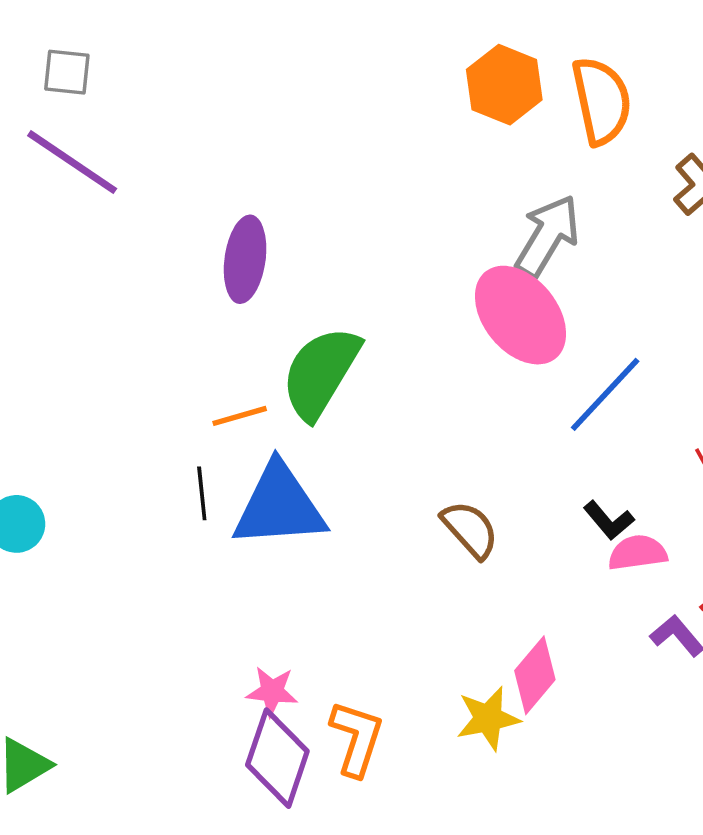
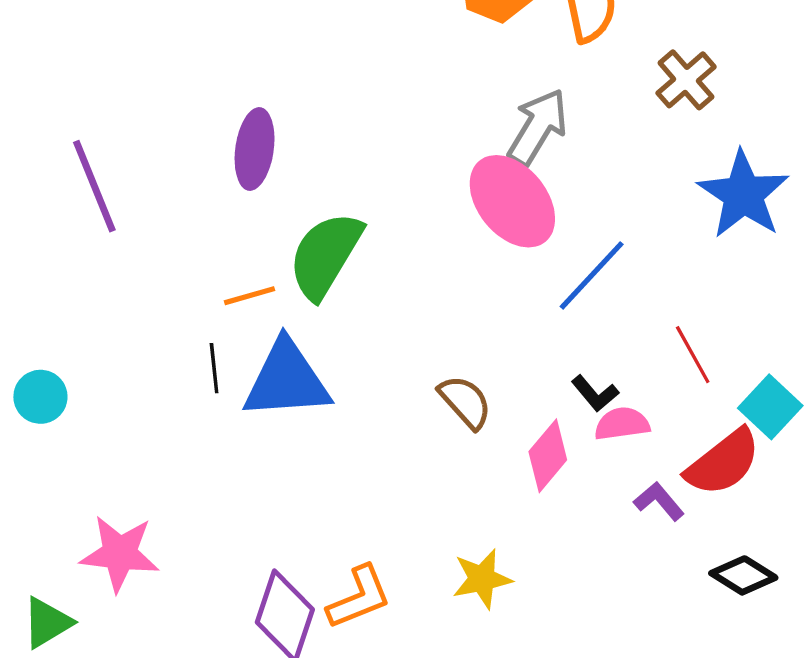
purple line: (72, 162) -> (94, 186), moved, turned 34
pink diamond: (535, 675) -> (548, 456), moved
pink star: (272, 691) -> (120, 554), moved, size x1.6
orange L-shape: (357, 738) -> (359, 597), turned 50

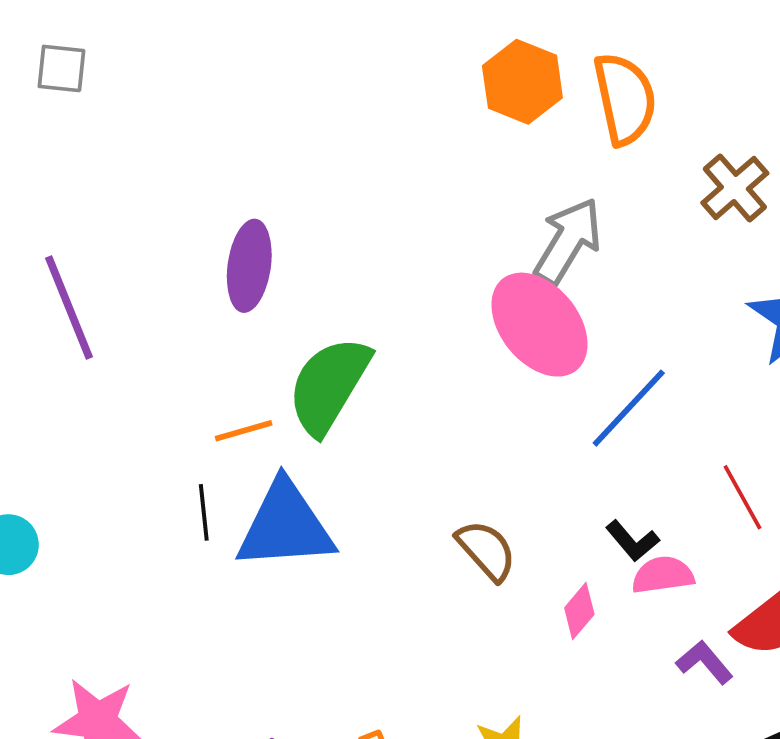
pink diamond: (548, 456) -> (579, 611), size x0.7

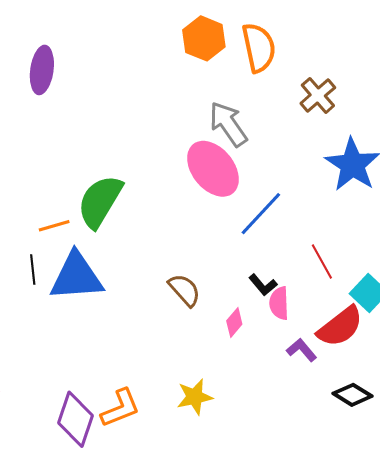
gray arrow: (568, 241) -> (228, 124), turned -66
purple ellipse: (249, 266) -> (42, 70), moved
pink semicircle: (663, 575) -> (279, 303), turned -84

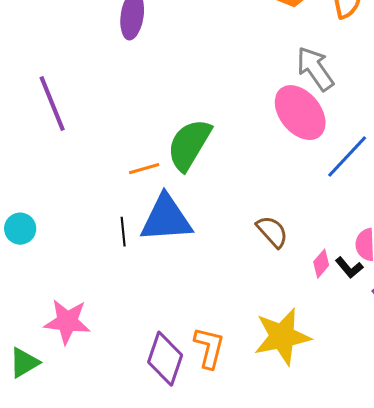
black line: (33, 270) -> (123, 232), moved
black L-shape: (263, 285) -> (349, 268), moved
yellow star: (195, 397) -> (282, 337), size x1.6
orange L-shape: (120, 408) -> (209, 348), turned -54

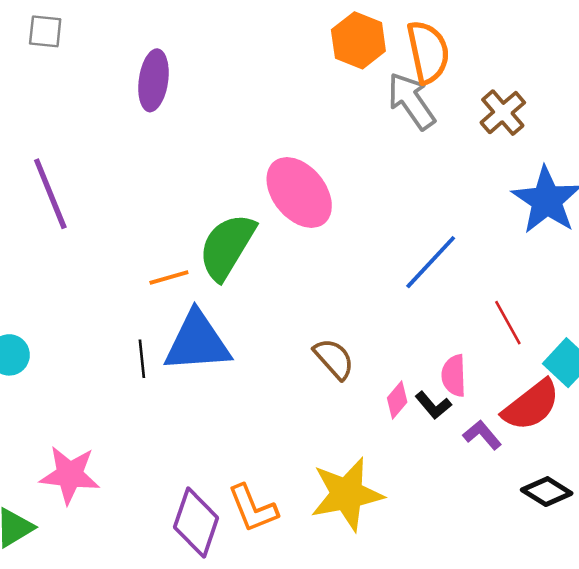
gray arrow: (315, 69) -> (411, 101), moved
pink ellipse: (300, 113) -> (299, 192), moved
orange L-shape: (209, 348) -> (253, 508), turned 144

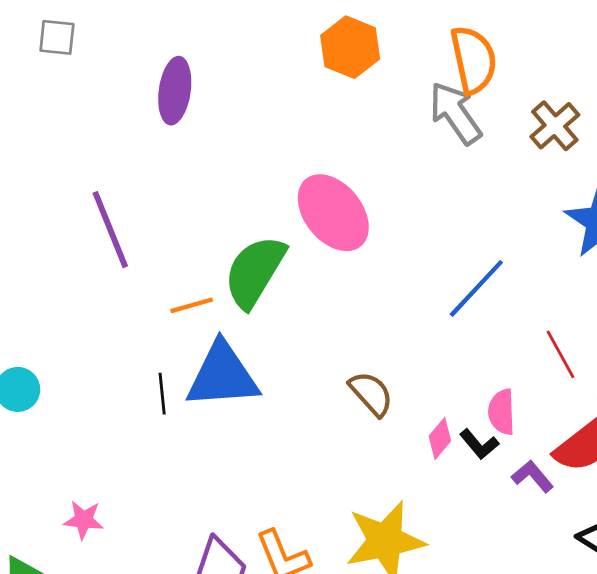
orange hexagon: (358, 40) -> (350, 47), moved
purple line: (50, 194) -> (110, 230), moved
pink star: (70, 475) -> (84, 520), size x0.6

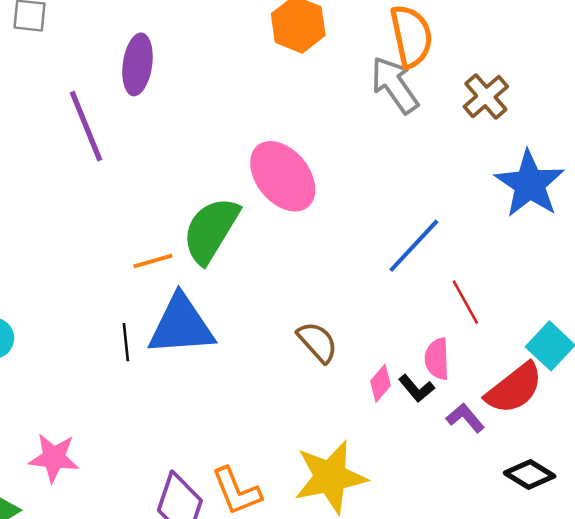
purple line: (110, 230) -> (86, 126), moved
red line: (561, 354) -> (465, 302), moved
pink star: (84, 520) -> (54, 458), size x1.4

